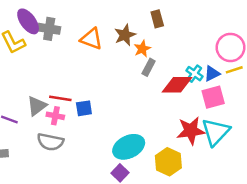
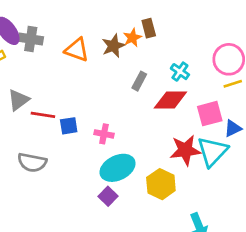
orange star: (142, 49) -> (132, 38), moved
cyan cross: (194, 74) -> (180, 72), moved
blue triangle: (212, 74) -> (233, 128), moved
gray triangle: (37, 106) -> (19, 100), moved
pink cross: (55, 116) -> (104, 134), moved

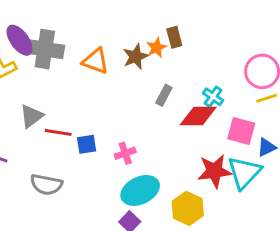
gray cross: (31, 39) -> (45, 49), size x1.4
cyan cross: (180, 72) -> (213, 97), moved
pink square: (210, 114) -> (241, 131), turned 30
pink cross: (104, 134) -> (125, 153), turned -30

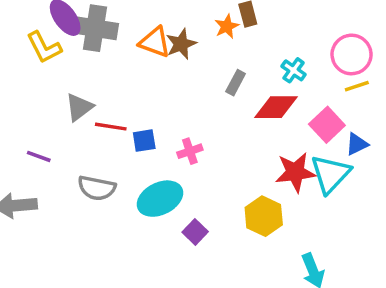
brown star: (136, 57) -> (181, 44), moved
cyan cross: (213, 97) -> (294, 70), moved
pink square: (241, 131) -> (327, 125), turned 32
cyan ellipse: (140, 190) -> (160, 199), moved

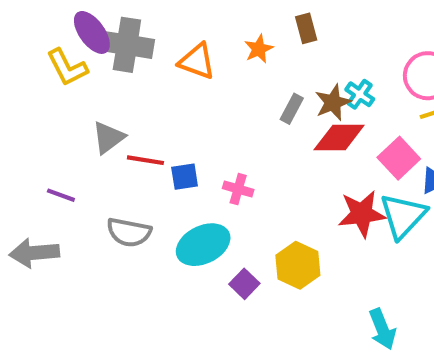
orange star: (227, 26) -> (259, 49), moved
brown star: (181, 44) -> (333, 102), moved
pink cross: (190, 151) -> (238, 189), turned 35
yellow hexagon: (264, 216) -> (298, 265), moved

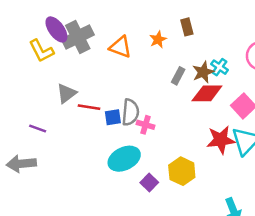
gray cross: (127, 45) -> (78, 37), turned -36
gray semicircle: (129, 232) -> (130, 112), moved, turned -96

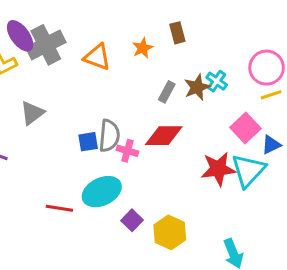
red diamond: (207, 93) -> (164, 136), moved
red line: (89, 107) -> (59, 208), moved
yellow hexagon: (182, 171) -> (170, 232), moved

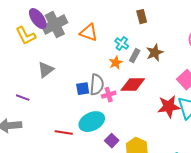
orange star: (143, 48) -> (116, 63), moved
cyan cross: (217, 81) -> (122, 44), moved
pink cross: (127, 151) -> (109, 95), turned -32

